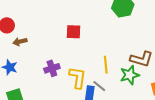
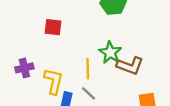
green star: (130, 75) -> (110, 53), moved, turned -30
gray line: (99, 86) -> (89, 93), moved

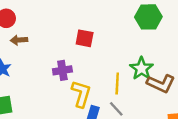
purple cross: (24, 68) -> (62, 70), moved

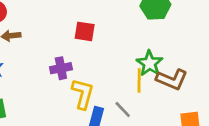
yellow line: (117, 83) -> (139, 80), moved

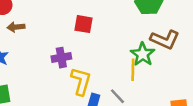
brown L-shape: (172, 79) -> (165, 39), moved

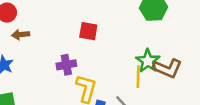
brown L-shape: (165, 39) -> (167, 68), moved

